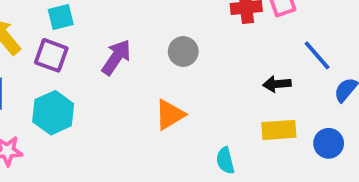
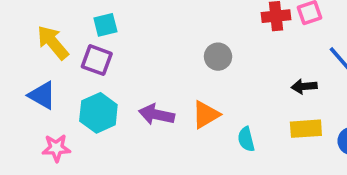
purple arrow: (116, 57) -> (156, 115), moved, turned -112
cyan semicircle: (225, 161) -> (246, 139), moved

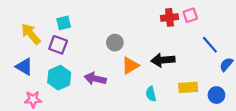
gray circle: (218, 57) -> (115, 43), moved
black arrow: (304, 86) -> (163, 60), moved, size x1.5
orange triangle: (206, 115) -> (130, 66), moved

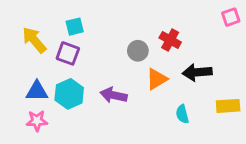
red cross: (169, 17) -> (170, 40), moved, turned 35
blue triangle: (24, 67) -> (37, 91), moved, turned -30

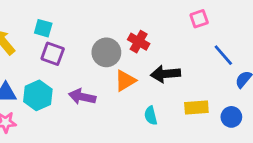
cyan square: (75, 27) -> (43, 28), turned 30
gray circle: (138, 51) -> (106, 52), size x1.4
purple square: (68, 53) -> (53, 54), moved

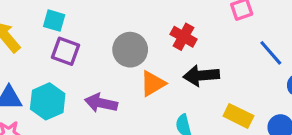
red cross: (139, 42) -> (183, 37), moved
yellow rectangle: (196, 107) -> (238, 116), turned 30

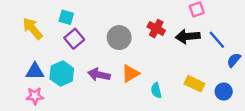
purple square: (65, 51) -> (74, 39), turned 30
black arrow: (201, 76) -> (188, 36), moved
orange triangle: (153, 84) -> (130, 74), moved

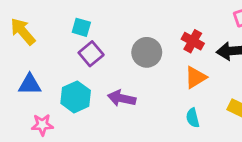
yellow arrow: (33, 29) -> (23, 31), moved
blue triangle: (35, 71) -> (30, 84), moved
orange triangle: (130, 74) -> (196, 77), moved

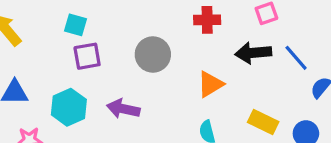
red cross: (193, 41) -> (207, 20), moved, turned -30
purple square: (91, 54) -> (87, 56), turned 30

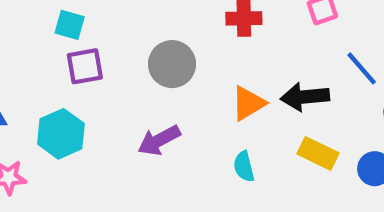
black arrow: (253, 53) -> (305, 97), moved
purple arrow: (123, 109) -> (159, 140), moved, turned -40

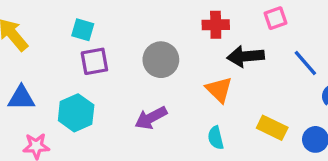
black arrow: (305, 97) -> (246, 56), moved
orange triangle: (248, 103) -> (219, 90), turned -44

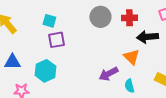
gray circle: (161, 60) -> (100, 17), moved
purple arrow: (151, 118) -> (108, 74), moved

